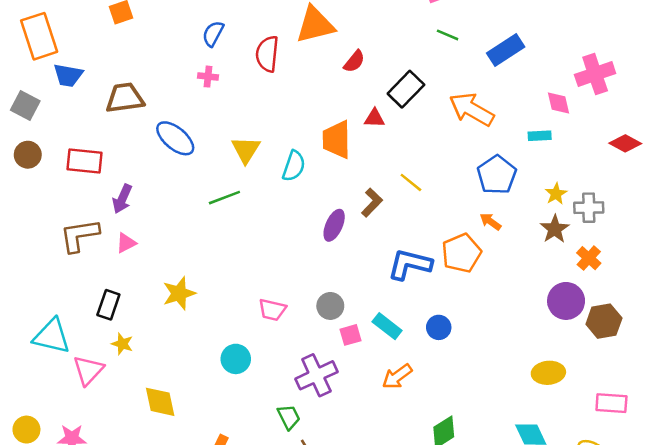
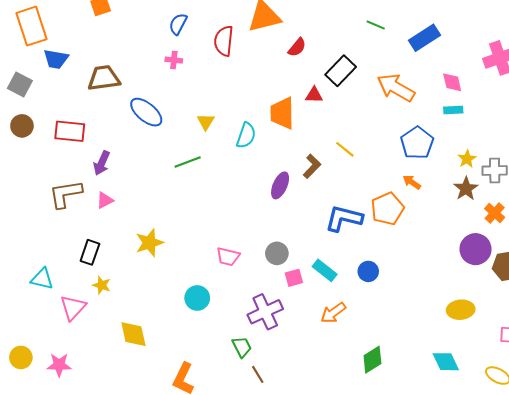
pink diamond: (558, 103) -> (452, 82), moved
yellow triangle: (246, 150) -> (206, 122), size x0.7
cyan triangle: (52, 336) -> (42, 279), size x0.7

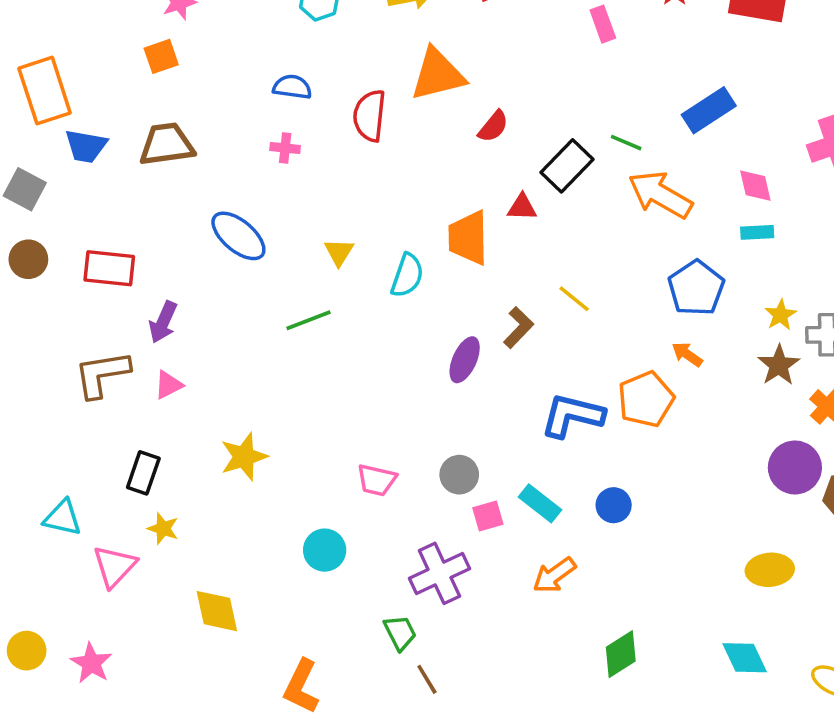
blue semicircle: (178, 24) -> (292, 87), turned 70
green line: (376, 25) -> (626, 143), moved
brown trapezoid: (104, 78) -> (167, 144), moved
pink star: (59, 365) -> (91, 663), turned 30

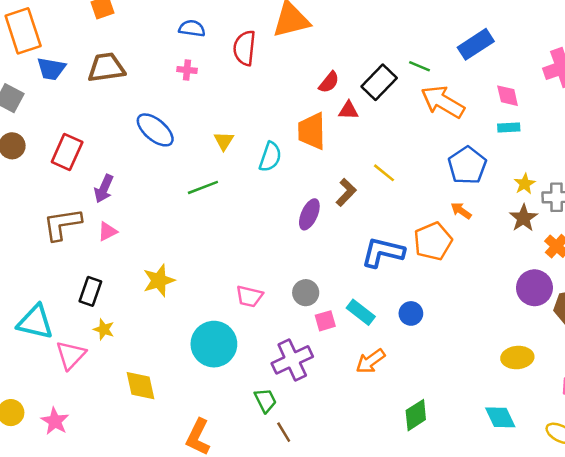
red semicircle: (493, 126) -> (329, 82), moved
red rectangle: (109, 268) -> (67, 152), turned -72
cyan triangle: (63, 518) -> (35, 322), size x1.4
cyan circle: (325, 550) -> (214, 344), size x1.6

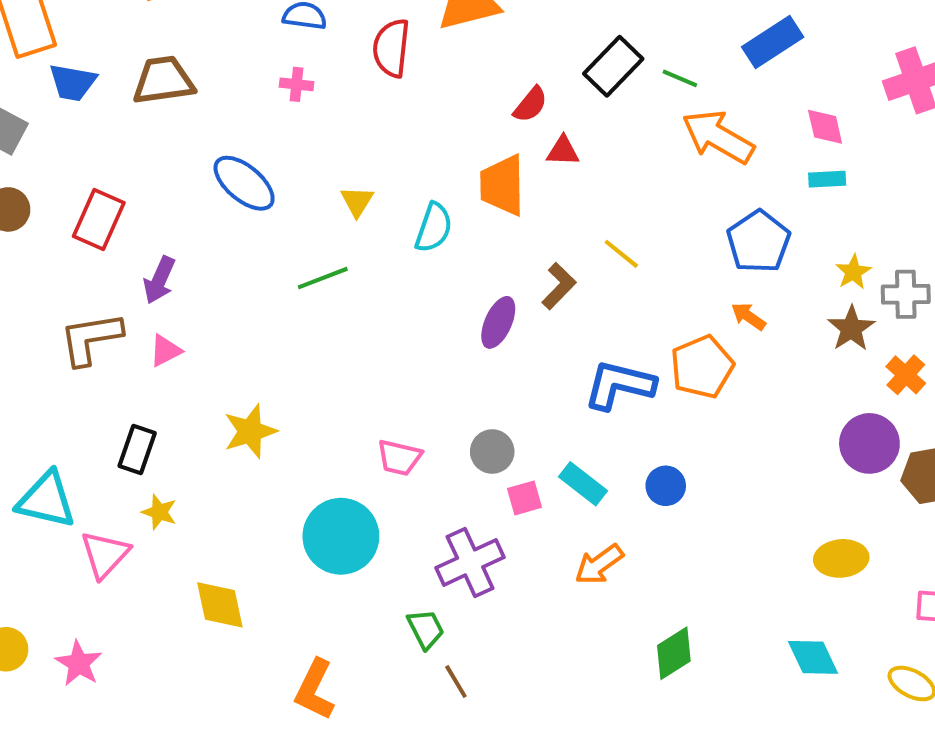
black rectangle: (379, 82) -> (613, 66), moved

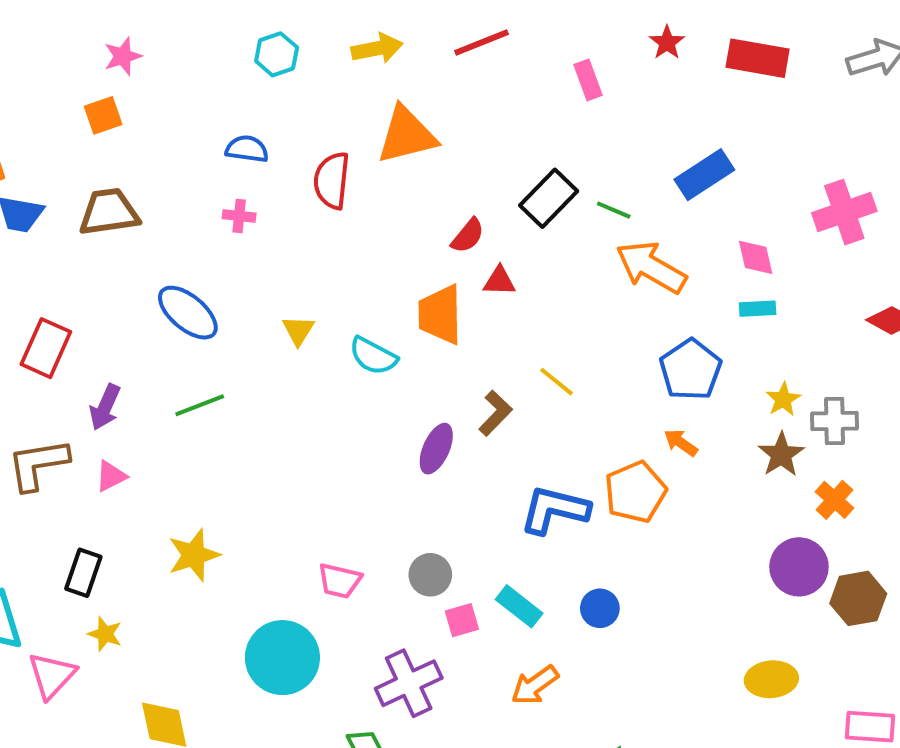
cyan semicircle: (434, 228) -> (373, 356), turned 99
green line: (323, 278) -> (200, 405), moved

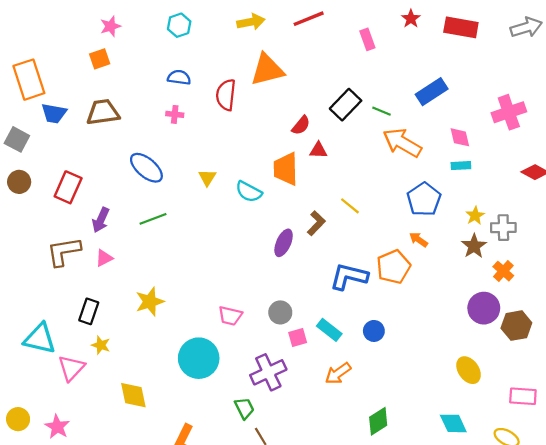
cyan hexagon: (277, 54) -> (179, 25), moved
yellow ellipse: (771, 679) -> (469, 370), turned 60

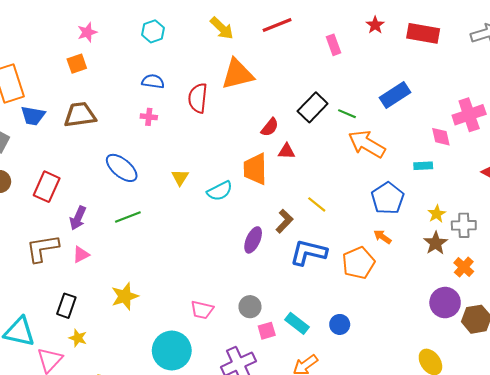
yellow arrow: (251, 22) -> (222, 28), turned 55
pink diamond: (460, 137) -> (441, 137), moved
cyan semicircle: (249, 192) -> (220, 191), turned -55
blue L-shape: (349, 277) -> (308, 252), moved

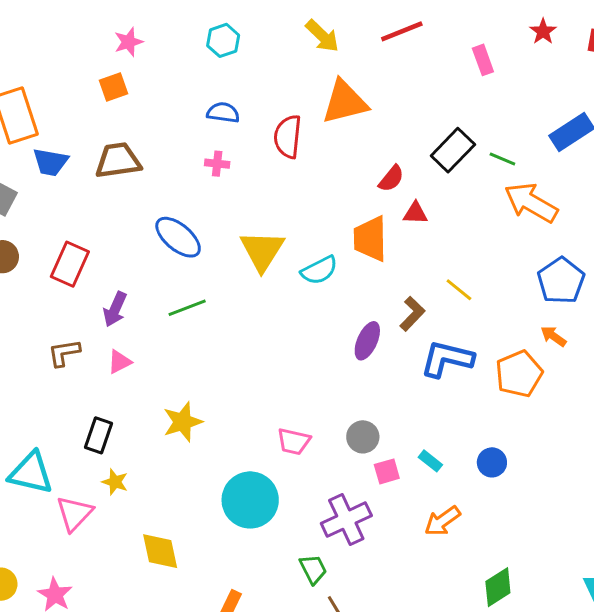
yellow triangle: (180, 177) -> (262, 251), size x1.8
brown L-shape: (42, 248) -> (64, 353), size x0.7
cyan rectangle: (297, 323) -> (430, 461), size x0.7

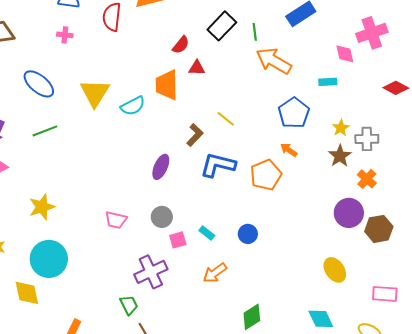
green line: (502, 159) -> (255, 32), turned 60
purple ellipse: (367, 341) -> (161, 167), moved
cyan circle: (250, 500) -> (49, 259), moved

